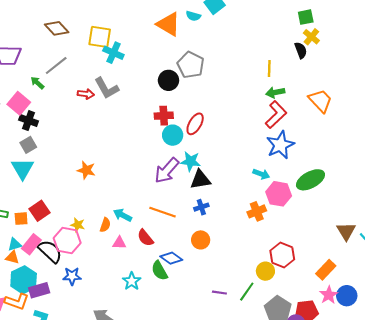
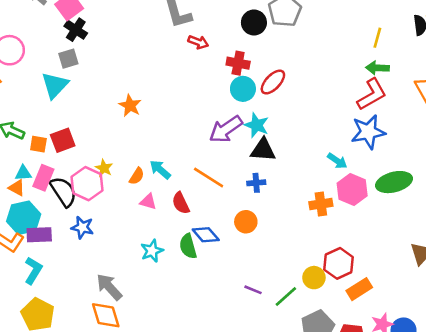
red arrow: (86, 94) -> (198, 42), moved
pink rectangle: (31, 244) -> (43, 178), turned -30
orange rectangle: (326, 270) -> (359, 289), moved

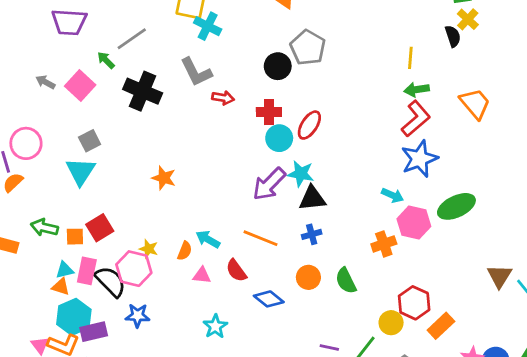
black cross: (76, 30) -> (143, 91), moved, size x1.5
green semicircle: (188, 246) -> (346, 281), moved

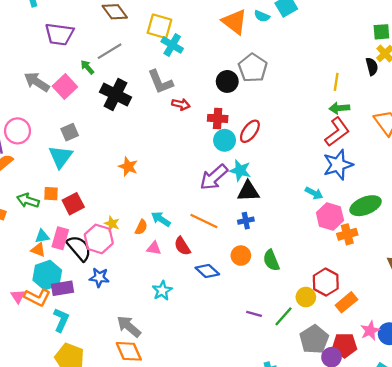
gray arrow: (45, 82) -> (37, 82), size x1.6
orange square: (75, 237) -> (51, 194), moved
orange cross: (384, 244) -> (347, 234), moved

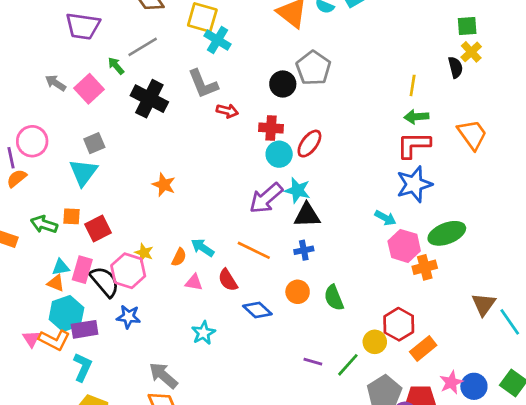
gray arrow: (37, 82) -> (55, 83), size x0.7
red L-shape: (337, 132) -> (414, 145), turned -144

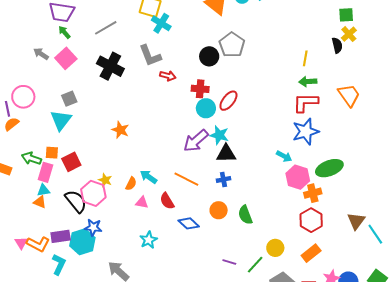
green arrow: (116, 66) -> (64, 32), moved
pink rectangle: (82, 270) -> (46, 172), moved
cyan hexagon: (66, 314) -> (82, 242), moved
red hexagon: (399, 324) -> (311, 220), moved

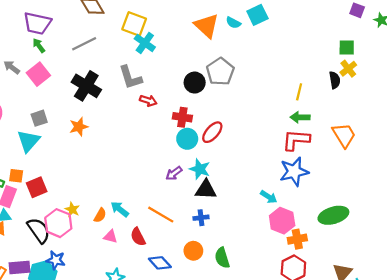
orange star: (120, 130) -> (79, 127), moved, turned 30
purple arrow: (196, 141) -> (174, 173), size x0.6
green ellipse: (329, 168) -> (333, 215), moved

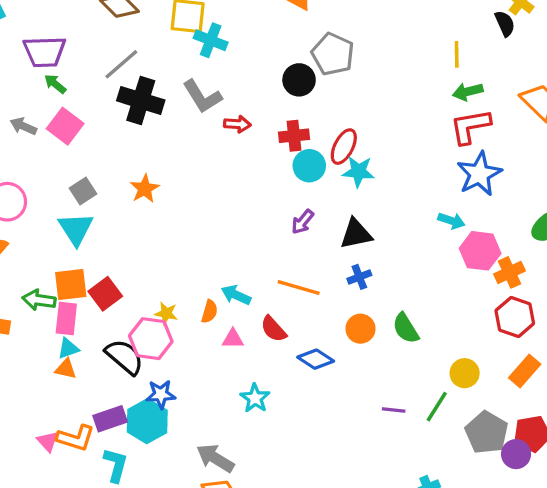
black cross: (86, 86) -> (141, 100), moved
cyan star: (200, 169) -> (358, 172), moved
orange square: (16, 176) -> (71, 285), size x1.5

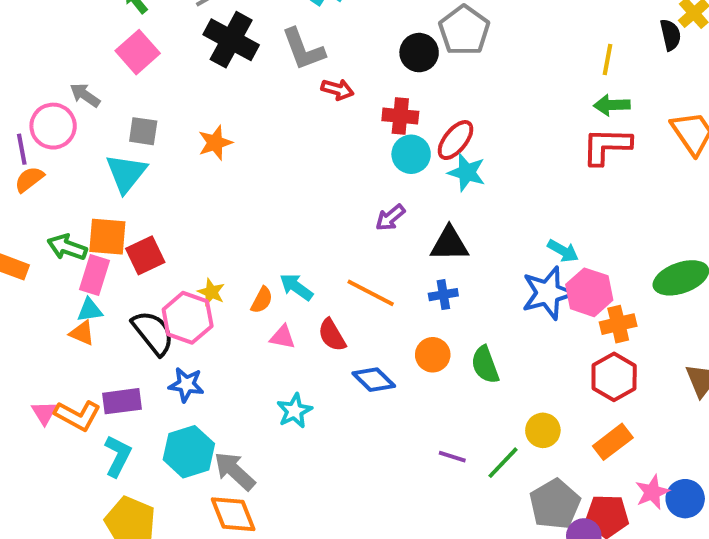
gray arrow: (23, 126) -> (85, 95), moved
blue star: (479, 174) -> (548, 293), moved
gray square: (83, 191) -> (143, 131), turned 30
cyan hexagon: (147, 421) -> (189, 452), moved

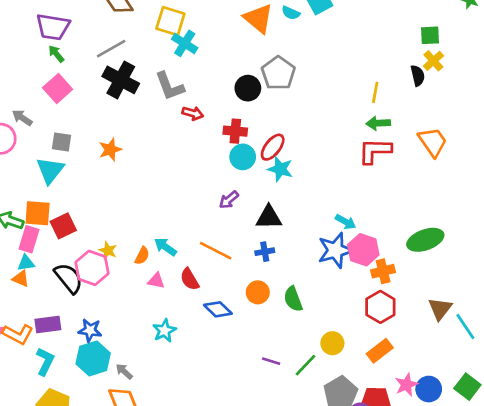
blue star: (186, 385) -> (90, 330), moved
gray arrow: (235, 471) -> (124, 371), size x0.6

